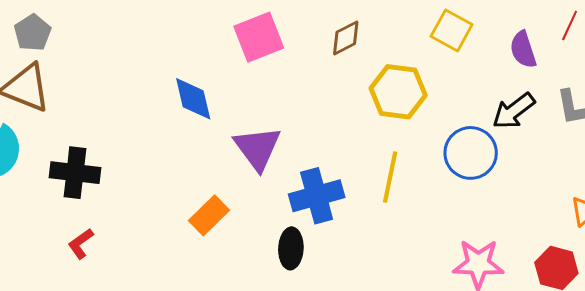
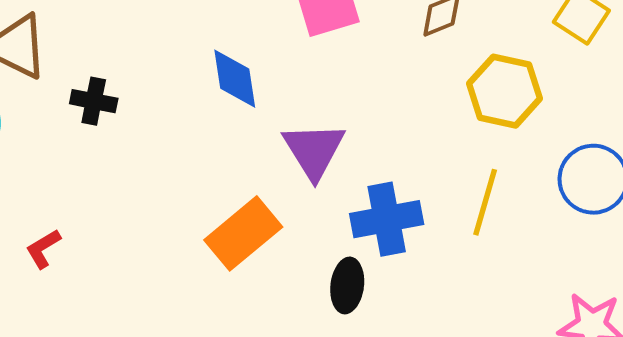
black cross: (75, 173) -> (94, 101), moved, size x0.7
orange rectangle: (209, 215) -> (243, 233), size x1.4
red L-shape: (81, 244) -> (43, 249), moved

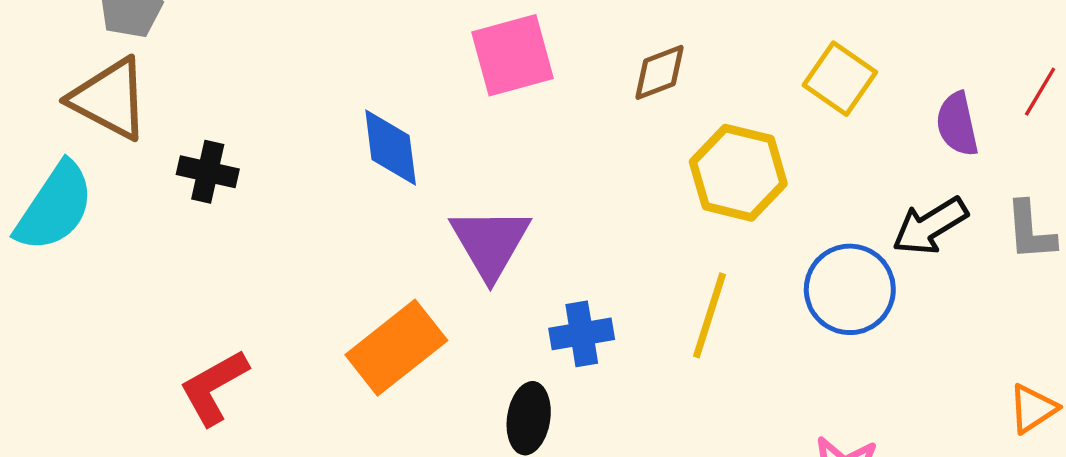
blue cross: (387, 219) -> (582, 334), size x0.7
red L-shape: (43, 249) -> (214, 387), moved, size x1.5

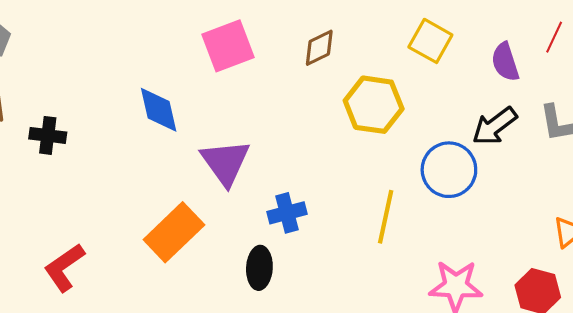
yellow line: (709, 315) -> (386, 217), moved

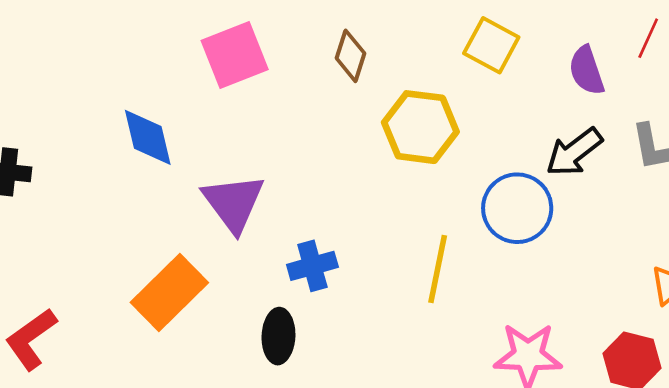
brown diamond: (319, 48) -> (351, 56), turned -45

